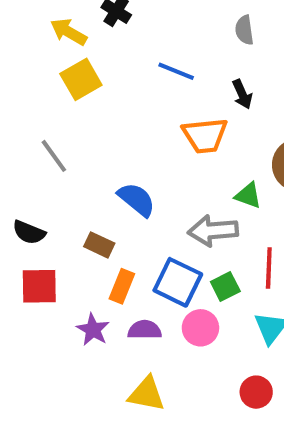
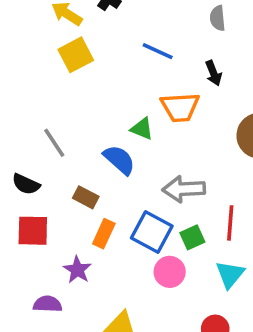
gray line: (54, 156) -> (54, 143), moved
green triangle: (248, 196) -> (142, 129), moved
purple semicircle: (145, 330) -> (48, 304), moved

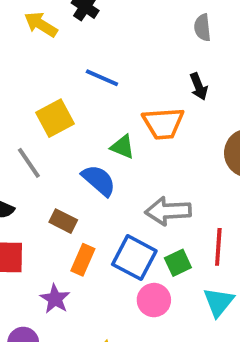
blue line: (158, 51) -> (102, 78), moved
yellow square: (76, 55) -> (55, 118), moved

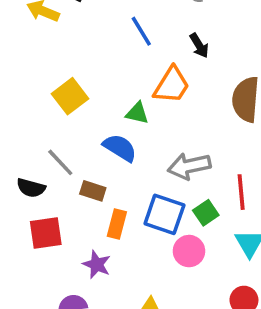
blue line: (102, 78) -> (141, 31), moved, turned 44
orange trapezoid: (163, 123) -> (172, 85), turned -45
gray line: (29, 163) -> (60, 162), moved

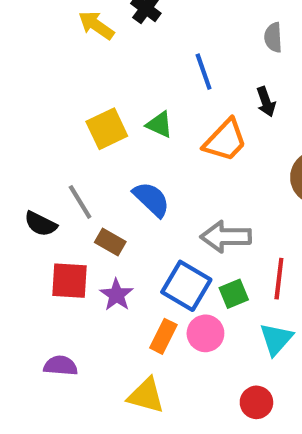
green triangle: (137, 113) -> (160, 125), moved
orange rectangle: (117, 224) -> (163, 336), moved
red square: (46, 233) -> (70, 281), moved
purple star: (97, 265) -> (117, 295), moved

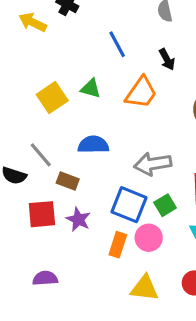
blue semicircle: (151, 199) -> (93, 145), turned -36
yellow triangle: (146, 396) -> (145, 288), moved

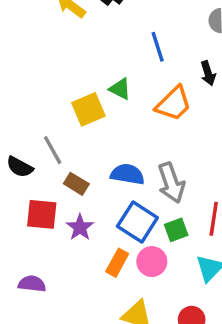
yellow square: (52, 98) -> (88, 109), moved
blue semicircle: (93, 145) -> (127, 174), moved
gray arrow: (153, 164) -> (171, 183), turned -111

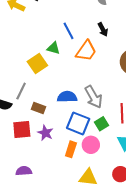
blue line: (158, 47) -> (68, 31), moved
gray line: (53, 150) -> (21, 91), turned 66

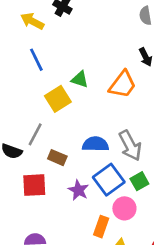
blue line: (68, 31) -> (36, 60), moved
blue square: (78, 123) -> (109, 180), turned 30
purple star: (45, 133) -> (78, 190), moved
orange rectangle: (71, 149) -> (101, 227), moved

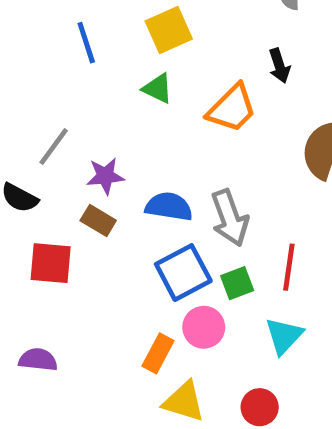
yellow square: (58, 99) -> (169, 30), moved
gray line: (35, 134) -> (54, 147), moved
purple star: (78, 190) -> (105, 176), moved, turned 30

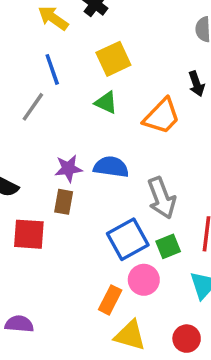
gray line: (54, 147) -> (33, 107), moved
blue semicircle: (169, 207) -> (111, 167), moved
brown rectangle: (98, 221) -> (64, 202), turned 70
purple semicircle: (38, 360) -> (19, 324), moved

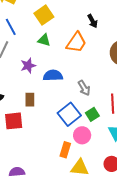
purple star: (68, 168) -> (28, 66), moved
gray arrow: (162, 198) -> (84, 88), size x0.7

